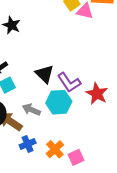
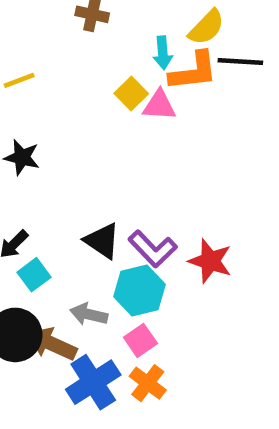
blue cross: (28, 144) -> (93, 382), size x1.6
pink square: (76, 157) -> (140, 340), moved

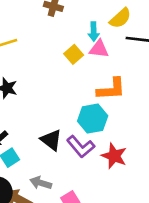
orange L-shape: (193, 71) -> (111, 89), moved
pink triangle: (159, 105) -> (99, 49), moved
cyan hexagon: (139, 291) -> (93, 119), moved

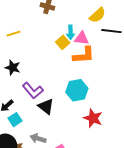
cyan arrow: (94, 32) -> (71, 32), moved
orange L-shape: (111, 89) -> (84, 55), moved
purple L-shape: (81, 147) -> (33, 91), moved

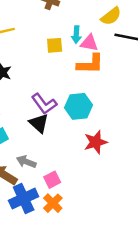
yellow square: (63, 42) -> (55, 45), moved, turned 32
purple L-shape: (33, 91) -> (44, 104), moved
red star: (93, 118) -> (96, 142), turned 30

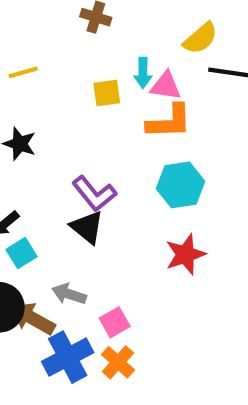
cyan hexagon: (78, 106) -> (181, 185), moved

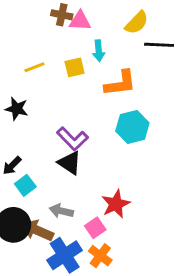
yellow line: (23, 72) -> (34, 67), moved
pink triangle: (166, 86) -> (80, 21), moved
red star: (185, 254) -> (116, 204), moved

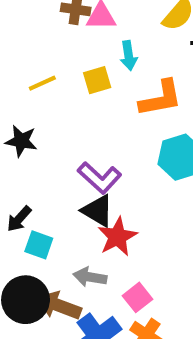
cyan square: (25, 185) -> (39, 245), turned -30
red star: (116, 204) -> (117, 237), moved

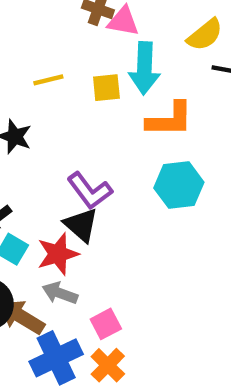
cyan arrow: (129, 56) -> (144, 68), size x1.6
red star: (117, 237) -> (58, 254), moved

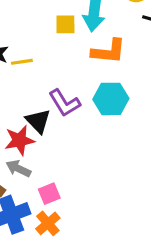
yellow line: (48, 80) -> (22, 62), moved
purple L-shape: (90, 191) -> (65, 103), moved

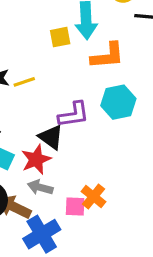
purple L-shape: (65, 103) -> (74, 115), turned -56
pink square: (49, 194) -> (75, 207), turned 35
orange cross: (48, 223) -> (93, 197), moved

